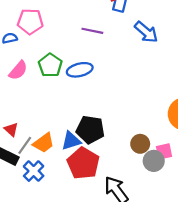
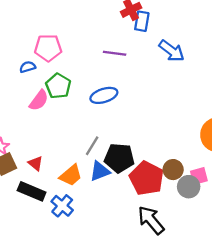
green pentagon: (50, 65) -> (58, 86), moved
gray line: (25, 145) -> (92, 146), moved
red pentagon: (83, 163) -> (147, 178), moved

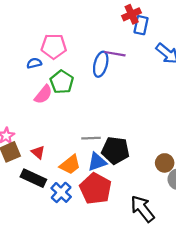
blue ellipse: (104, 95) -> (101, 64), moved, turned -60
gray line: (92, 146) -> (91, 138), turned 54
red pentagon: (147, 178) -> (96, 189), moved

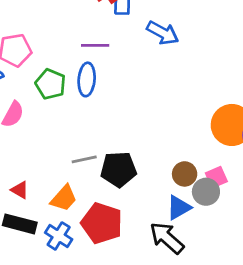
blue ellipse: (101, 64) -> (87, 79), moved
green pentagon: (62, 82) -> (50, 84), moved
blue triangle: (97, 162) -> (179, 208), moved

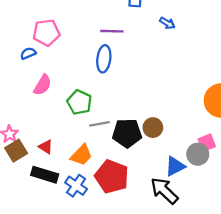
blue arrow: (163, 33) -> (167, 23), size x0.6
green pentagon: (50, 84) -> (79, 102), moved
brown circle: (185, 174) -> (153, 128), moved

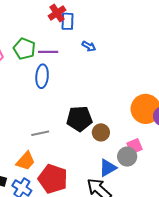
blue arrow: (167, 23) -> (89, 46), moved
green pentagon: (79, 102) -> (24, 49), moved
brown circle: (153, 128) -> (101, 132), moved
black pentagon: (127, 133) -> (79, 119), moved

